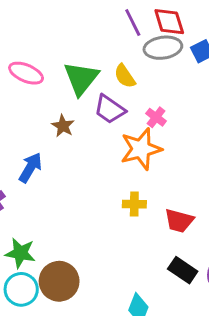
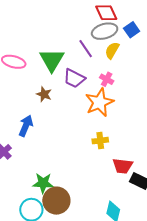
purple line: (133, 23) -> (86, 49), moved
yellow semicircle: (125, 76) -> (112, 50), moved, turned 72
red trapezoid: (179, 221) -> (123, 166), moved
green star: (20, 253) -> (43, 183), moved

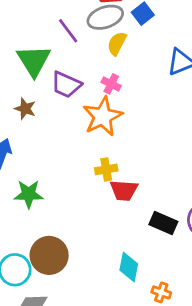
purple line: (86, 49) -> (68, 31), moved
red trapezoid: (123, 166) -> (124, 190), moved
green star: (43, 183) -> (29, 194), moved

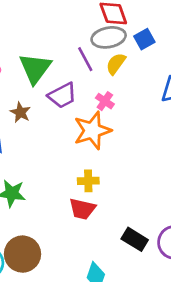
purple line: (68, 31) -> (85, 59), moved
purple trapezoid: (66, 85) -> (62, 95), turned -60
red trapezoid: (124, 190) -> (82, 209), moved

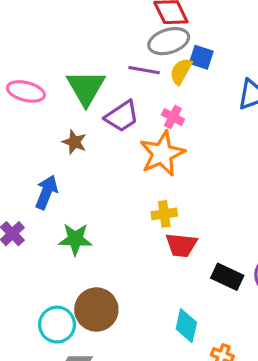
blue square: (144, 39) -> (201, 57), moved, turned -36
purple line: (85, 59) -> (144, 70), turned -45
red trapezoid: (82, 209) -> (181, 245), moved

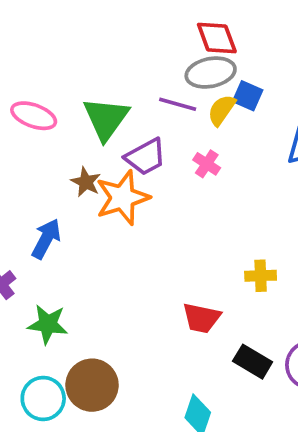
orange star: (162, 154) -> (122, 198), moved
yellow cross: (164, 214) -> (261, 276), moved
green star: (75, 239) -> (48, 324), moved

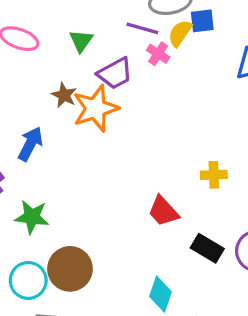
blue square: (248, 96) -> (202, 21), turned -30
green triangle: (106, 119) -> (81, 41), size x0.6
pink cross: (207, 164) -> (158, 54), moved
red trapezoid: (201, 318) -> (163, 211), turned 36

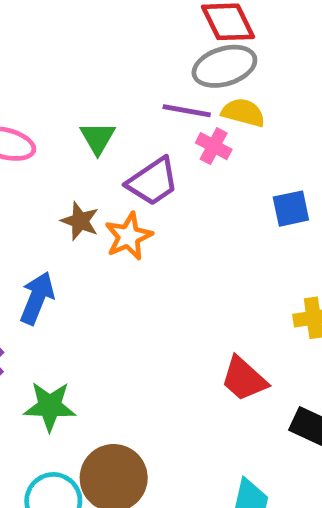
blue square: (202, 21) -> (291, 209), moved
yellow semicircle: (180, 33) -> (243, 113), turned 76
orange star: (95, 108) -> (129, 236), size x0.7

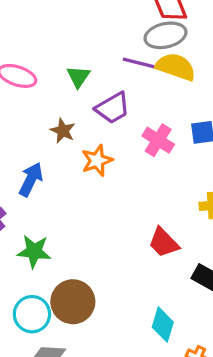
yellow semicircle: (243, 113) -> (176, 67), size x1.4
pink cross: (214, 146) -> (158, 140), moved, size x1.4
orange star: (129, 236) -> (97, 160), moved

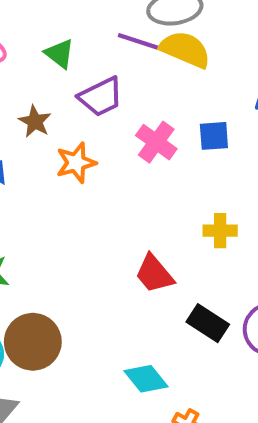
green triangle: (78, 77) -> (60, 54), turned -30
cyan diamond: (163, 325) -> (146, 379), turned -60

